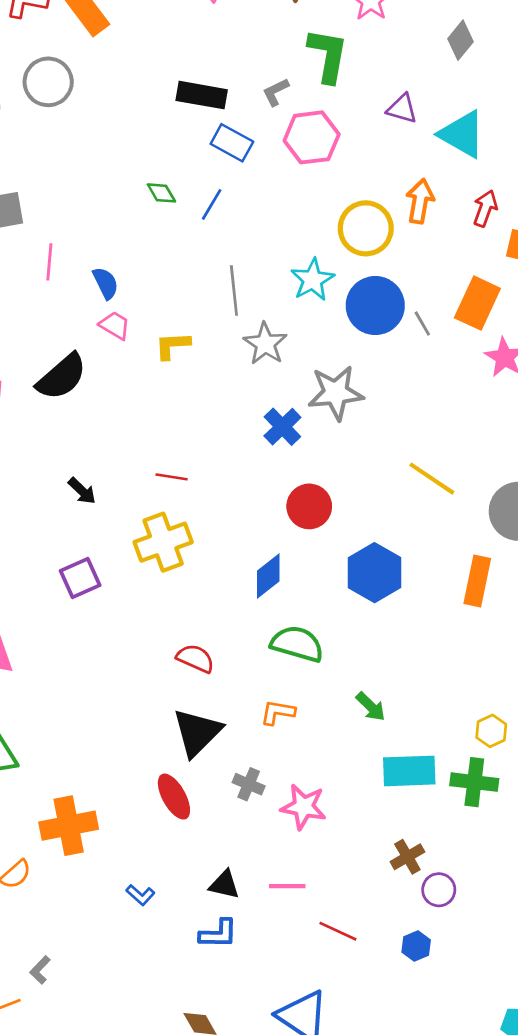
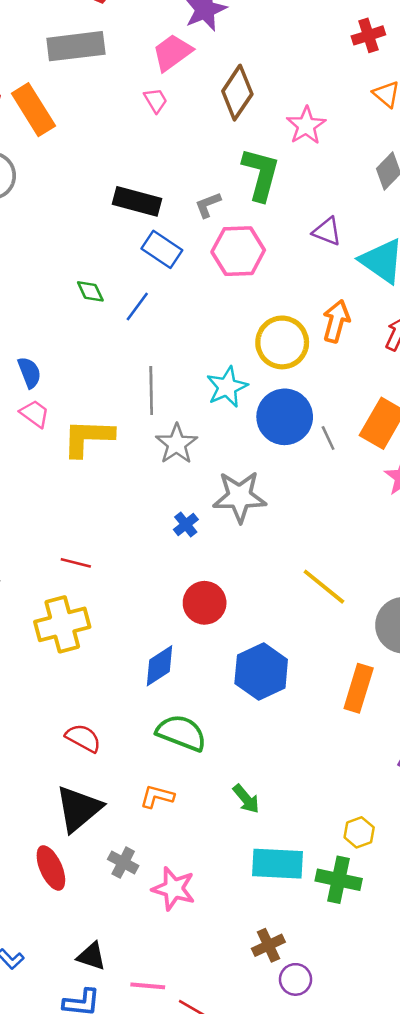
yellow L-shape: (172, 345) -> (88, 438), size x1.5
blue cross: (282, 427) -> (186, 525), size x0.7
pink line: (287, 886) -> (148, 986), moved

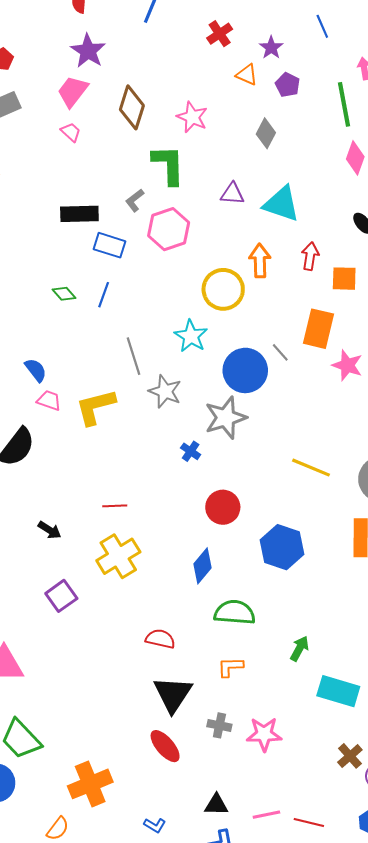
blue circle: (285, 417) -> (245, 370), moved
green arrow: (246, 799) -> (300, 649), turned -95
cyan rectangle: (278, 864) -> (338, 691), turned 30

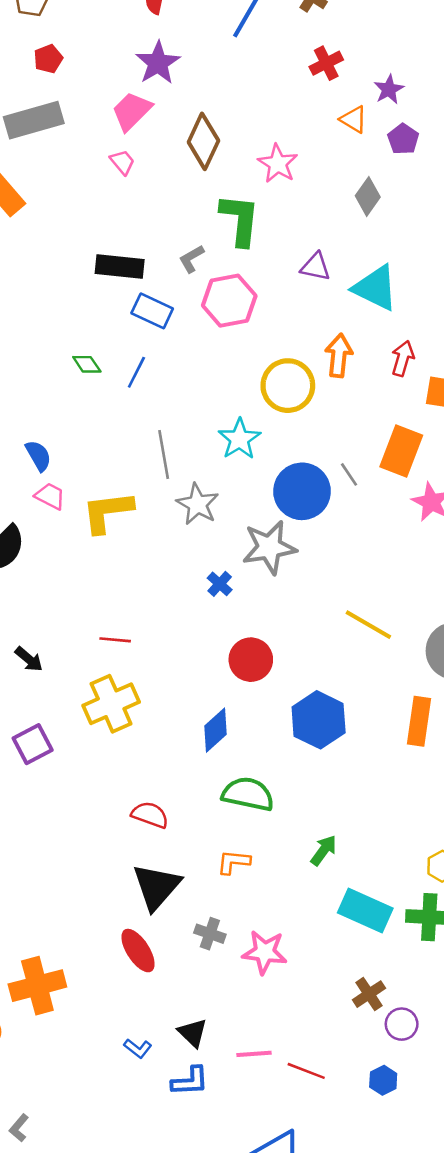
black triangle: (216, 805) -> (193, 1033), turned 35
blue L-shape: (155, 825) -> (138, 1048), moved

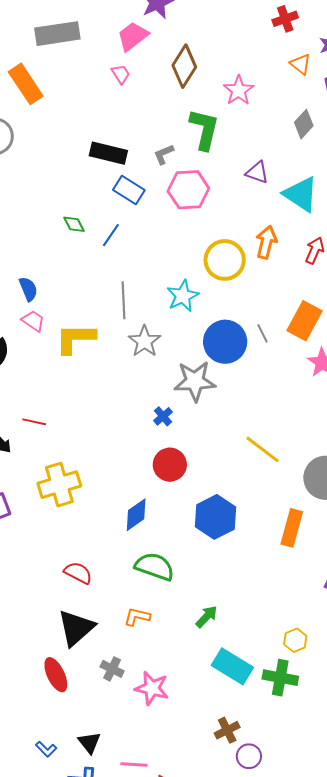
blue cross: (220, 584) -> (163, 416), moved
red line: (115, 640) -> (34, 422), moved

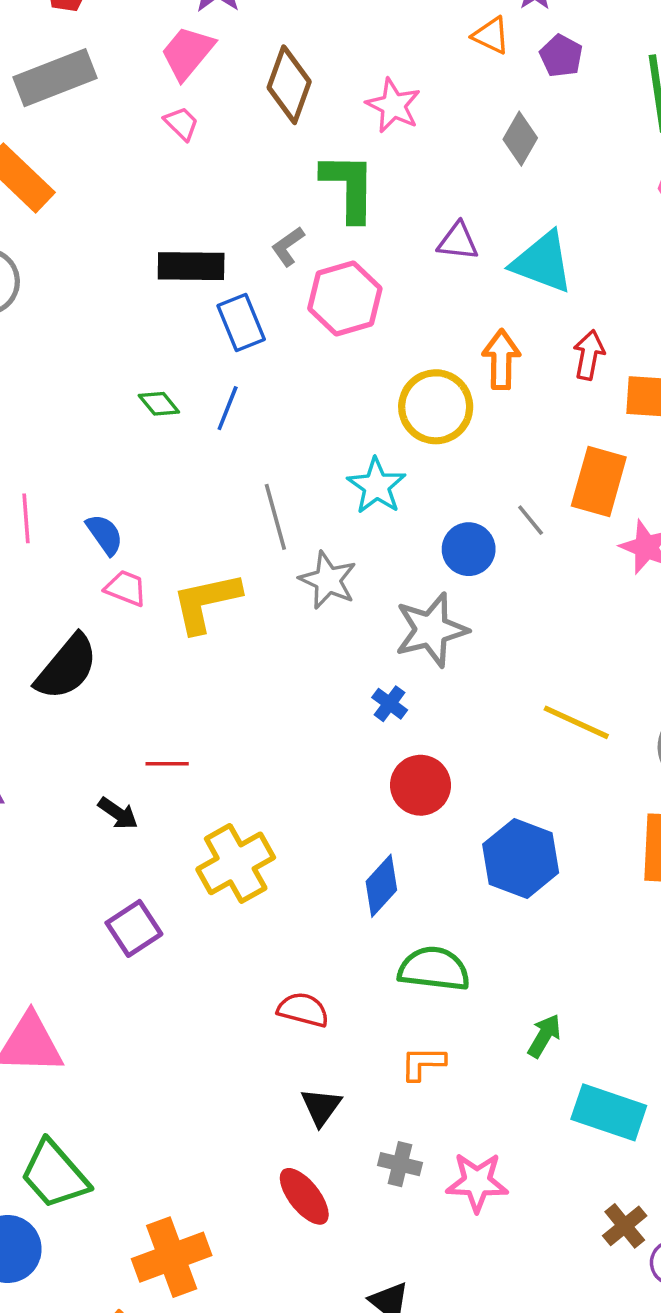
blue rectangle: (129, 190) -> (241, 323), turned 48
blue circle: (225, 342) -> (469, 549), size x0.7
black triangle: (76, 628) -> (321, 1107), size x0.6

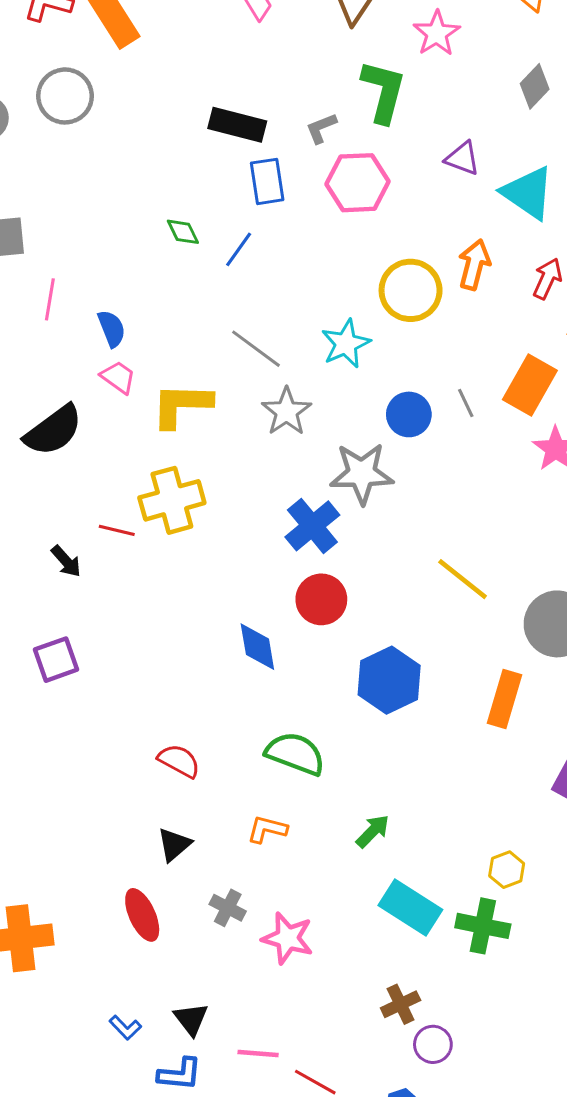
gray line: (275, 517) -> (256, 349), turned -52
blue cross: (390, 704) -> (312, 526), size x1.8
yellow cross: (236, 863) -> (172, 500), moved
blue diamond: (381, 886) -> (257, 647), moved, turned -66

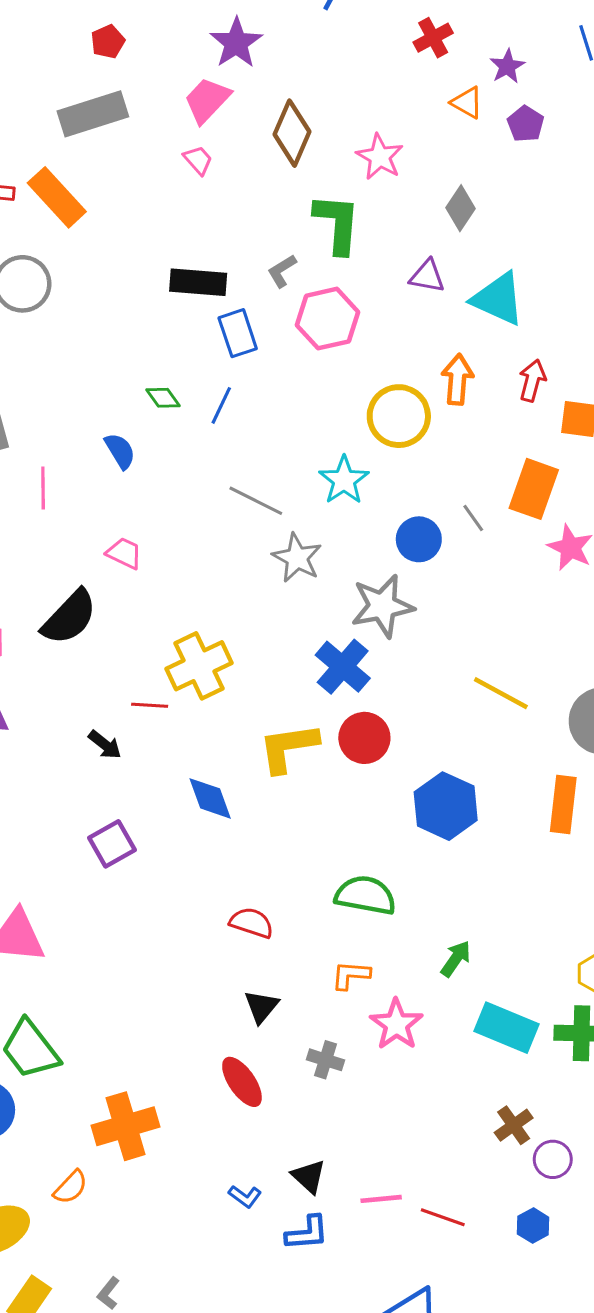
gray diamond: (535, 86) -> (461, 208), moved
blue semicircle: (112, 329) -> (120, 451), moved
yellow L-shape: (182, 405) -> (288, 748), moved
blue diamond: (257, 647) -> (210, 798), moved
pink star: (288, 938) -> (396, 1024), moved, turned 30

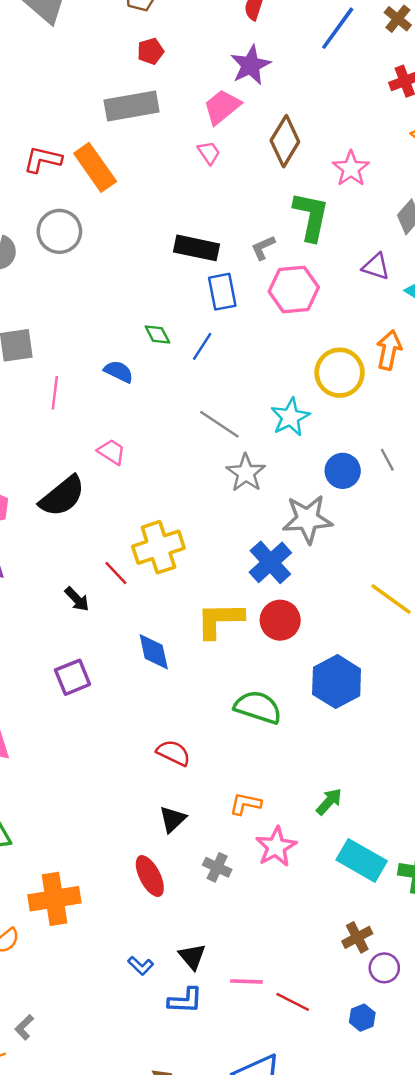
blue semicircle: (120, 451) -> (119, 372), turned -40
red line: (150, 705) -> (116, 573), turned 36
green semicircle: (365, 895) -> (258, 707), moved

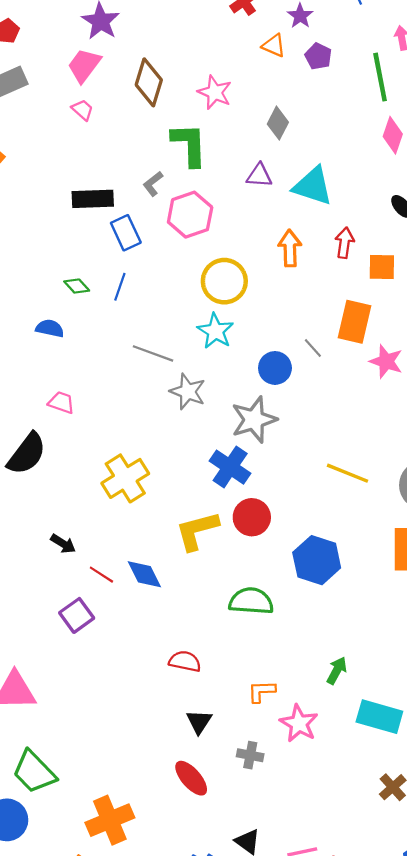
yellow circle: (340, 373) -> (224, 281), moved
red line: (116, 573) -> (101, 575), moved

